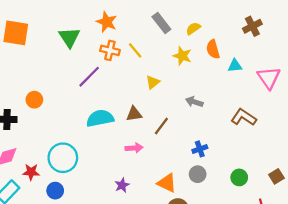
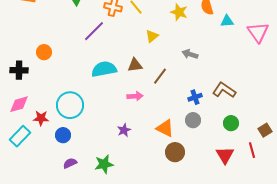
brown L-shape: (244, 117) -> (224, 90), moved
brown square: (276, 176) -> (265, 130), moved

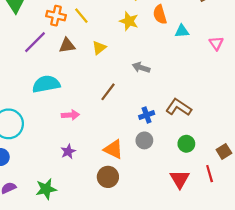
pink triangle: (258, 32) -> (216, 43), size x0.6
brown triangle: (135, 65) -> (67, 45), moved
pink arrow: (135, 96) -> (70, 115), moved
brown circle: (175, 152) -> (108, 177), moved

